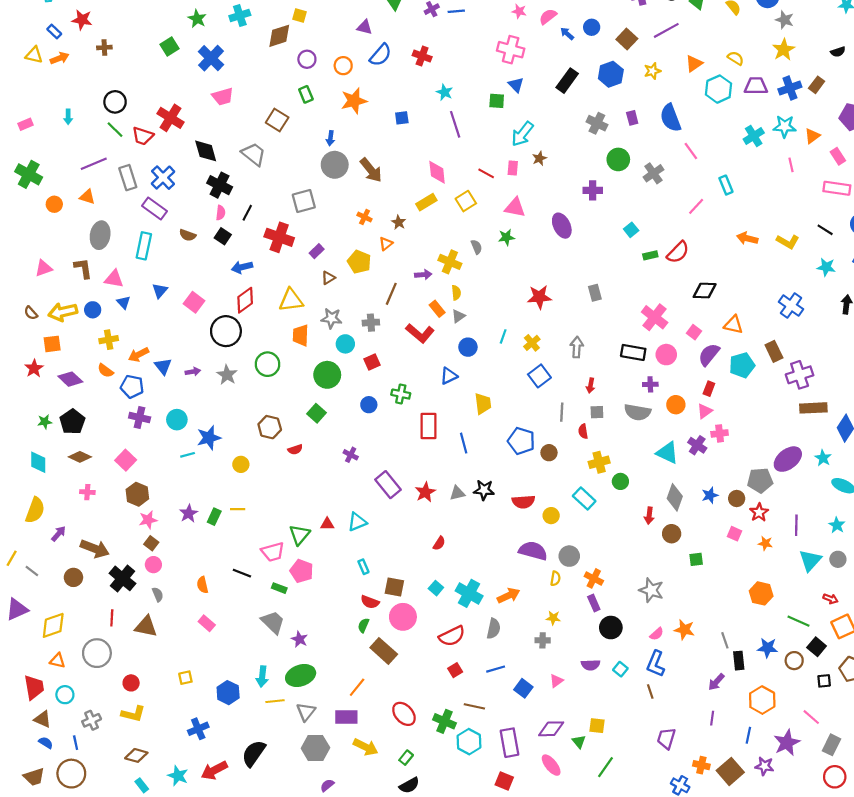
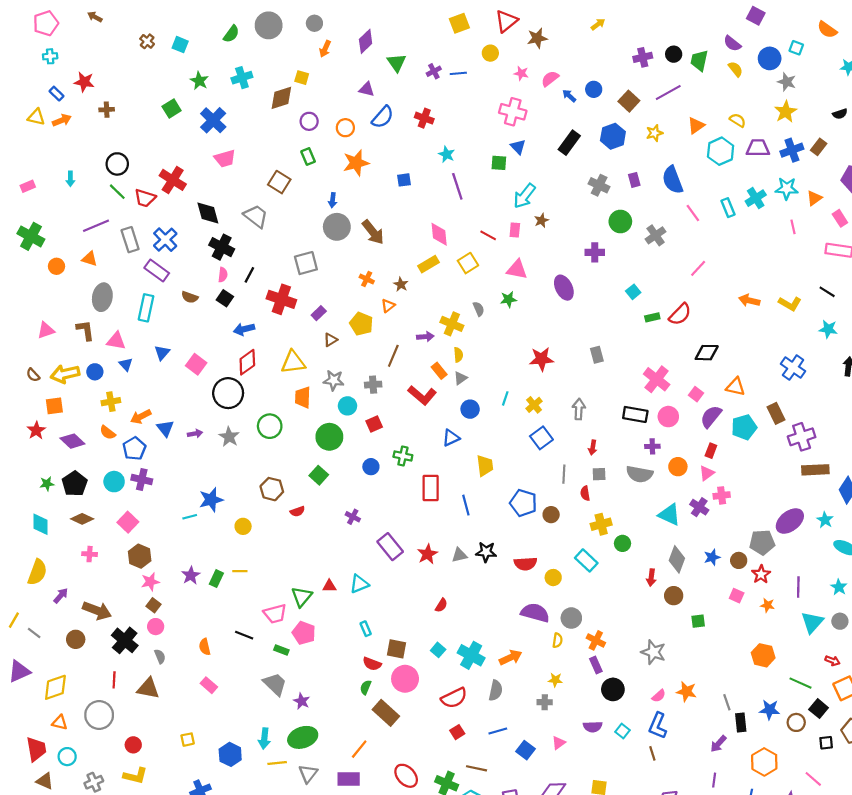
cyan rectangle: (726, 185) -> (728, 208), moved
blue pentagon: (132, 387) -> (134, 449), turned 30
cyan circle: (177, 420) -> (114, 482), moved

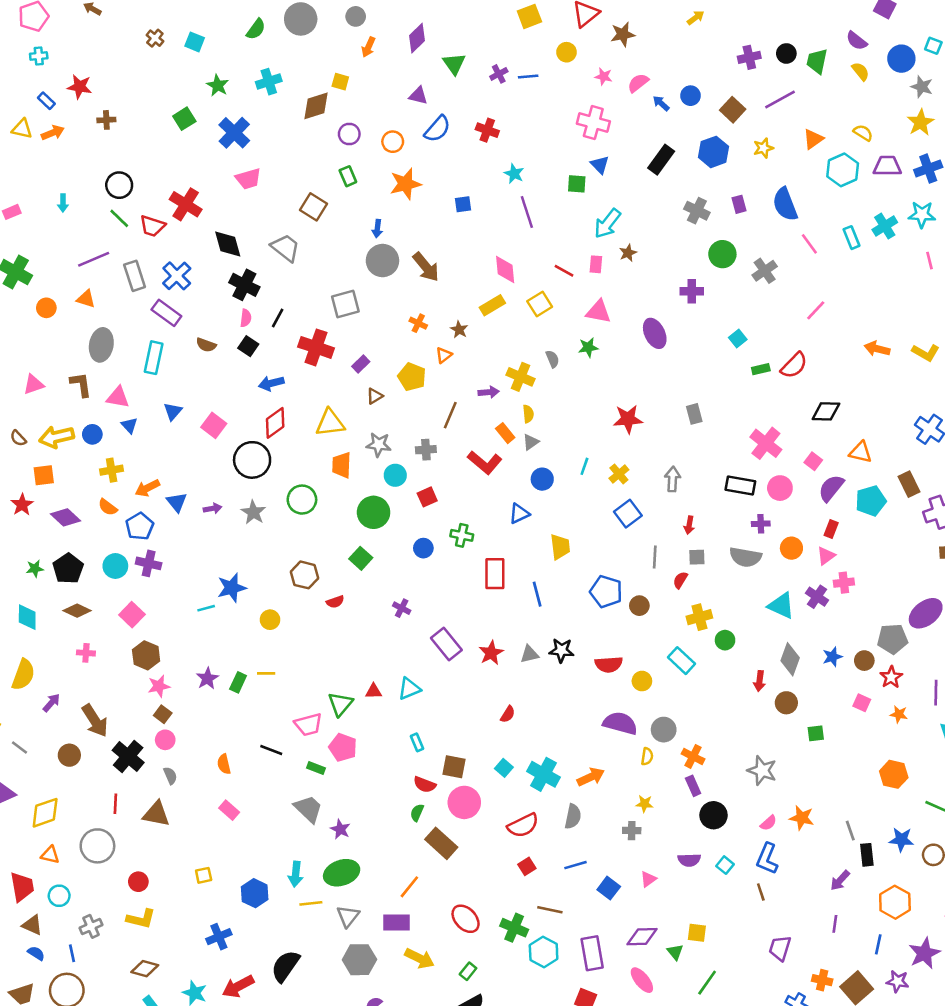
red semicircle: (585, 493) -> (680, 580), turned 40
brown arrow: (97, 611) -> (95, 721), turned 36

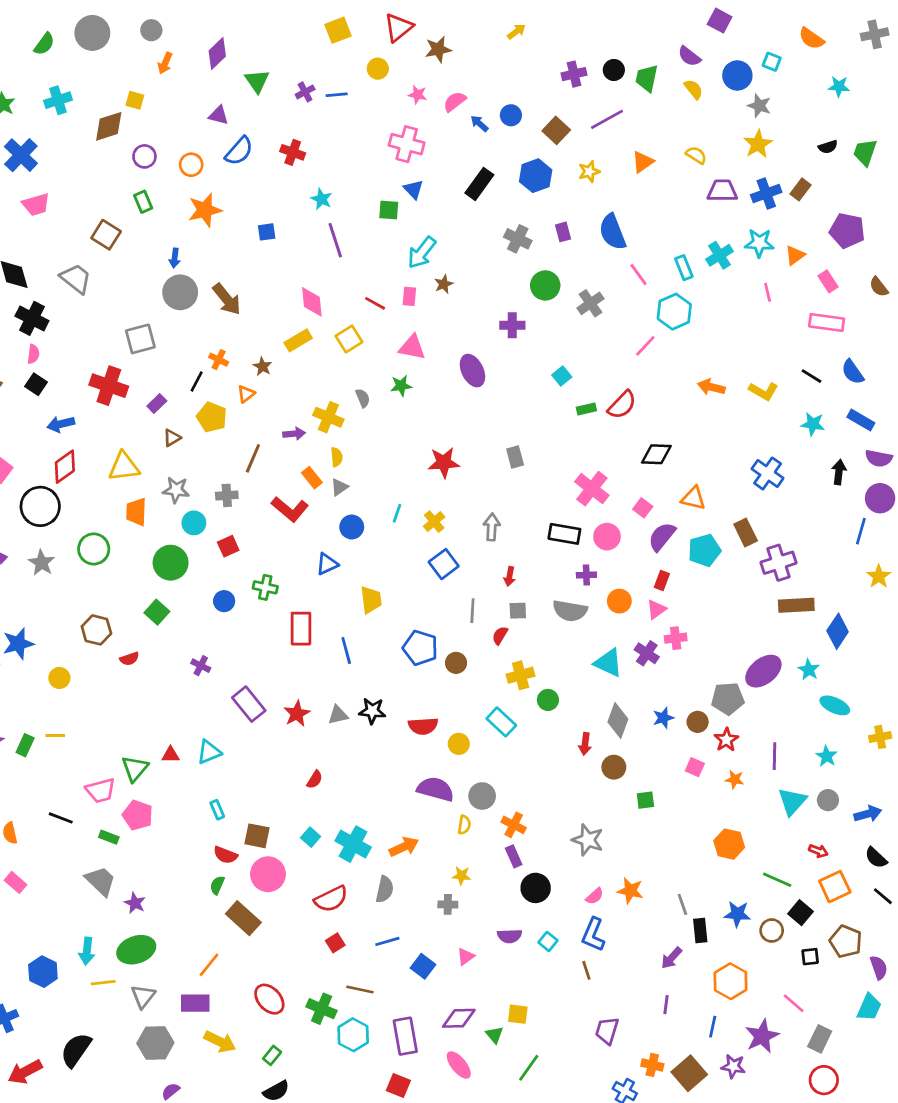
cyan hexagon: (843, 170) -> (674, 312), moved
black line: (278, 318) -> (197, 382), moved

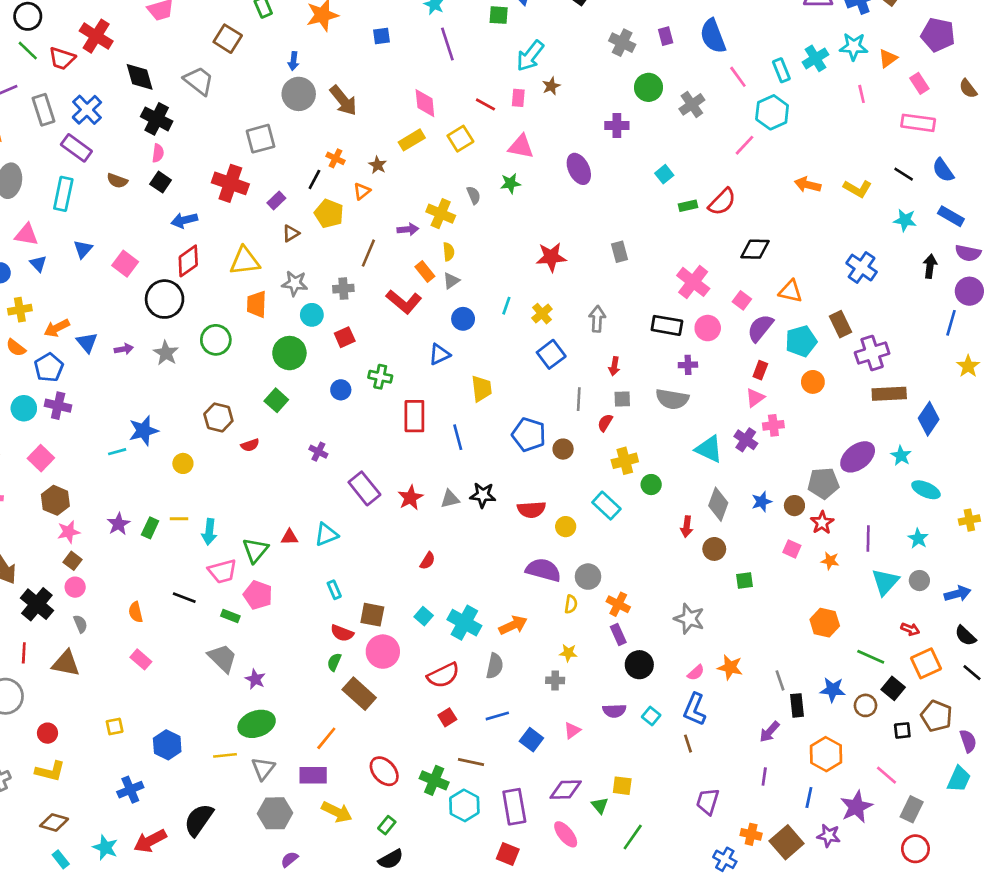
orange circle: (619, 601) -> (813, 382), moved
cyan arrow: (87, 951) -> (209, 532), moved

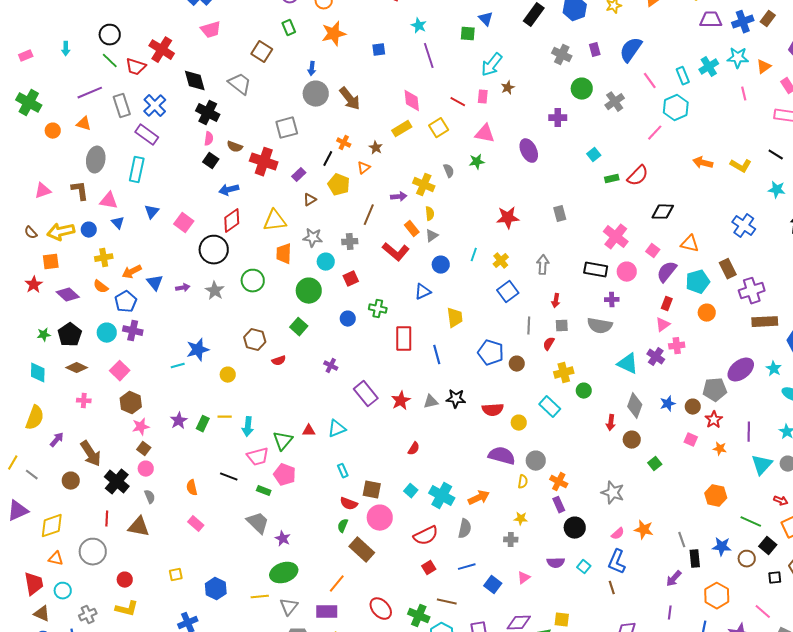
blue semicircle: (713, 36) -> (631, 50), turned 56
brown semicircle: (117, 181) -> (235, 147), moved
green square: (744, 581) -> (655, 464), turned -32

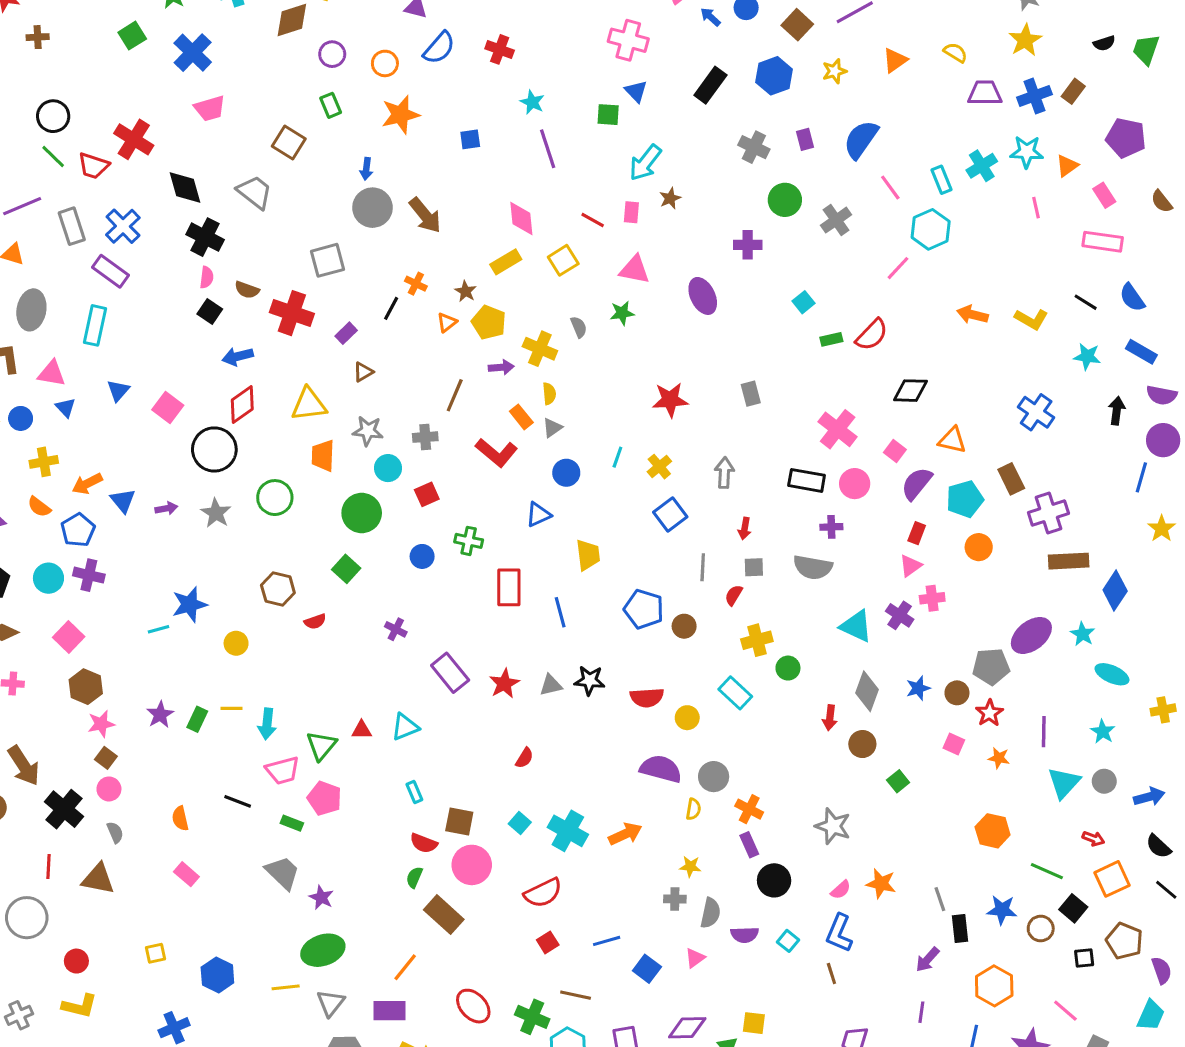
yellow pentagon: (339, 185) -> (489, 322), moved
gray semicircle: (465, 529) -> (710, 913), moved

